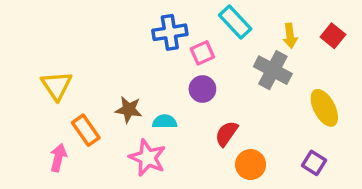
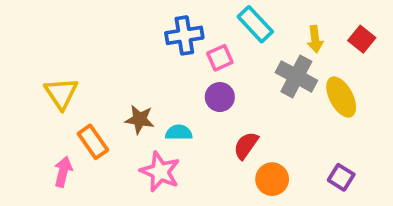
yellow ellipse: (324, 108) -> (341, 97), moved

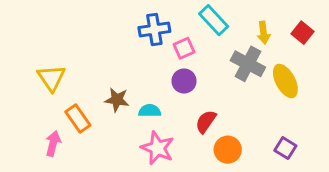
pink star: (160, 172) -> (157, 148), moved

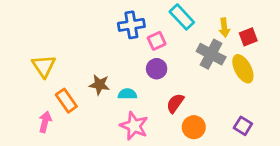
red square: (303, 33) -> (248, 37), moved, turned 30

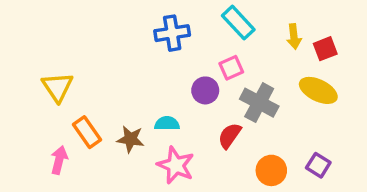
pink square: (157, 41) -> (231, 68), moved
gray cross: (211, 54) -> (259, 103), moved
yellow ellipse: (243, 69) -> (318, 90), turned -36
brown star: (99, 85) -> (130, 139), moved
orange circle: (194, 127) -> (271, 170), moved

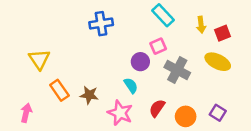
blue cross: (172, 33) -> (101, 24), moved
cyan semicircle: (167, 123) -> (131, 85), moved, turned 56
red semicircle: (230, 136) -> (157, 108), moved
pink arrow: (59, 160) -> (26, 113), moved

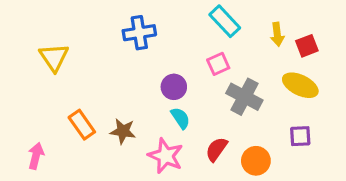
yellow triangle: (39, 59) -> (54, 57), moved
purple circle: (140, 62) -> (174, 87), moved
purple square: (218, 113) -> (300, 136), moved, turned -35

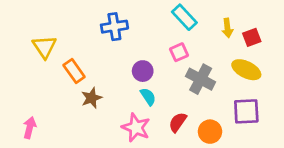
orange rectangle: (82, 125) -> (74, 71), moved
brown star: (123, 131) -> (92, 98), moved, turned -30
purple square: (300, 136) -> (246, 111), size x1.5

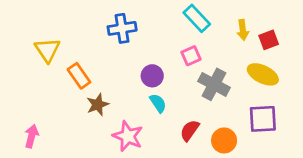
pink star: (136, 128) -> (128, 136), moved

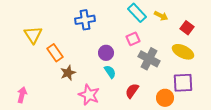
yellow arrow: (243, 30) -> (161, 16), moved, turned -56
red square: (269, 40) -> (187, 28), turned -32
orange circle: (224, 140) -> (165, 98), moved

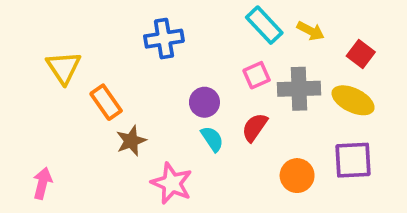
gray cross: (149, 59) -> (299, 89), moved, turned -30
red semicircle: (132, 91) -> (255, 127), moved
orange circle: (165, 98) -> (297, 176), moved

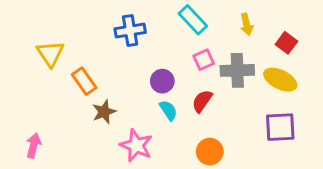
cyan rectangle: (264, 25) -> (193, 20), moved
yellow arrow: (311, 31) -> (247, 24), turned 50
orange circle: (297, 176) -> (210, 152), moved

